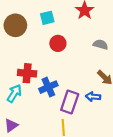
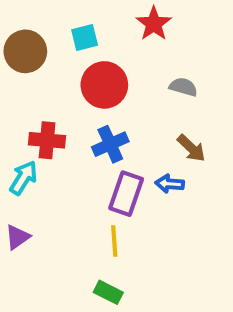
red circle: (58, 43) -> (104, 85), size x1.5
blue cross: (48, 87) -> (110, 144), moved

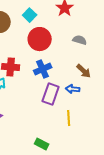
cyan square: (85, 38) -> (30, 15), turned -32
yellow line: (114, 241) -> (69, 118), moved

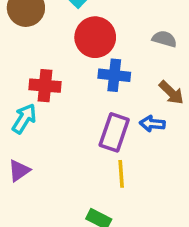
blue cross: (43, 69) -> (114, 75), moved, turned 30
yellow line: (69, 118) -> (121, 174), moved

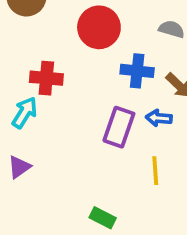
blue cross: (114, 75) -> (137, 71), moved
yellow line: (121, 174) -> (155, 171), moved

